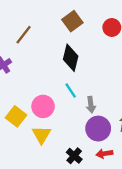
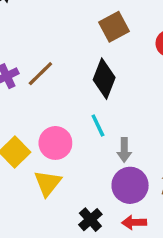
brown line: (24, 35) -> (40, 74), moved

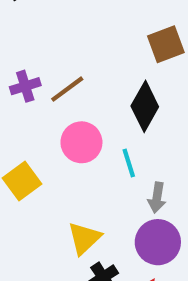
pink circle: (55, 143) -> (81, 142), moved
yellow triangle: (48, 183) -> (84, 238), moved

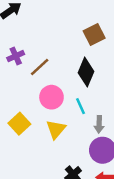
purple cross: (25, 86) -> (16, 56), moved
yellow triangle: (84, 238) -> (56, 129), moved

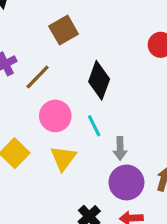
brown square: (94, 34) -> (64, 30), moved

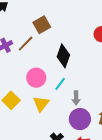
brown line: (38, 77) -> (26, 44), moved
cyan line: (94, 126) -> (60, 84), turned 64

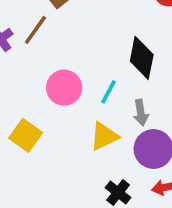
black diamond: (63, 56) -> (142, 58), moved
yellow triangle: (41, 104) -> (104, 136), moved, turned 36

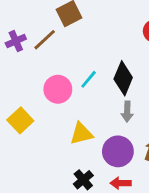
cyan line: (108, 92) -> (89, 79), moved
gray arrow: (141, 113) -> (127, 112), moved

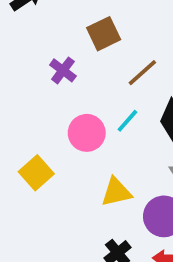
brown line: (45, 40) -> (142, 73), moved
purple cross: (16, 41) -> (63, 70), moved, turned -30

